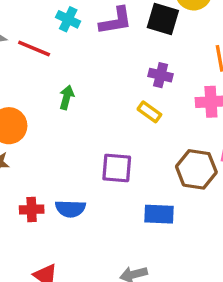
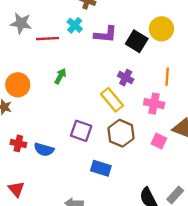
red line: (34, 48) -> (47, 39), turned -40
yellow rectangle: (149, 112) -> (112, 100), size x1.5
brown hexagon: (196, 169) -> (121, 133), moved

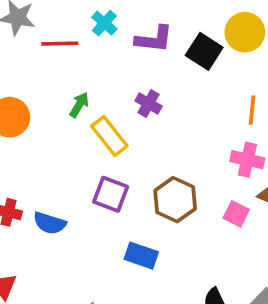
purple cross: (126, 78) -> (149, 104), moved
yellow rectangle: (112, 100) -> (109, 136), moved
pink cross: (154, 104) -> (247, 160), moved

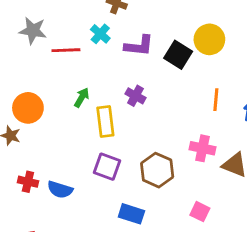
yellow rectangle: (109, 136) -> (105, 121), turned 32
pink cross: (247, 160) -> (202, 148), moved
pink square: (236, 214) -> (200, 212), moved

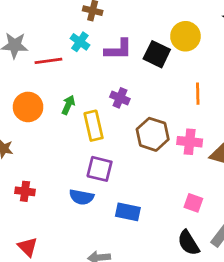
orange circle: (28, 108) -> (28, 107), moved
brown hexagon: (157, 170) -> (153, 134), moved
blue semicircle: (60, 190) -> (81, 197), moved

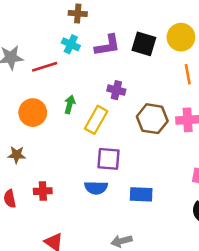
yellow circle: (185, 36) -> (181, 37), moved
yellow rectangle: (94, 126) -> (96, 120), turned 52

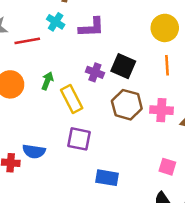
black square: (144, 44) -> (123, 66), moved
yellow rectangle: (96, 120) -> (72, 99), turned -64
blue semicircle: (96, 188) -> (34, 151), moved

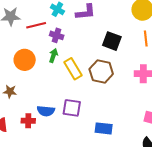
purple cross: (95, 72) -> (57, 35), moved
brown hexagon: (127, 105) -> (101, 72), moved
purple square: (79, 139) -> (72, 108), moved

